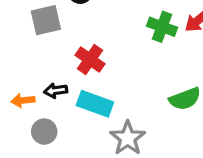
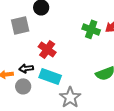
gray circle: (44, 132) -> (23, 86), moved

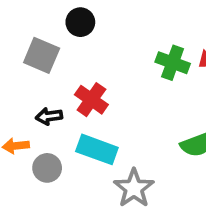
gray square: (20, 25) -> (42, 55), turned 36
black arrow: (26, 68) -> (49, 116), moved

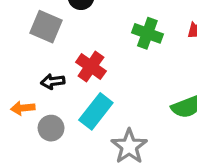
green cross: (173, 63) -> (147, 33), moved
cyan rectangle: (97, 149) -> (96, 111), turned -72

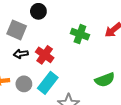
black arrow: (53, 82) -> (21, 54), moved
gray circle: (51, 128) -> (24, 84), moved

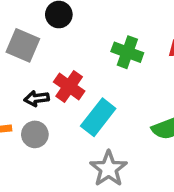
black arrow: (21, 54) -> (37, 98), moved
cyan rectangle: (48, 83) -> (98, 117), moved

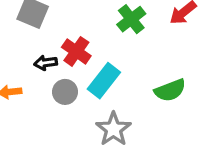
green cross: (127, 52) -> (131, 19), turned 32
gray circle: (35, 134) -> (65, 92), moved

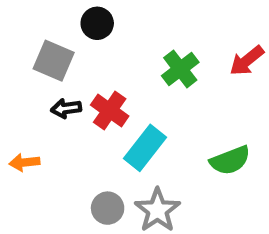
black arrow: (46, 63) -> (66, 108), moved
gray circle: (65, 92) -> (108, 208), moved

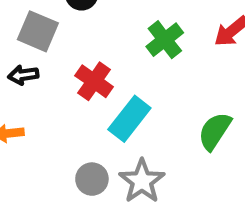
black arrow: (66, 108) -> (23, 75), moved
green semicircle: (230, 160) -> (215, 131), turned 144

